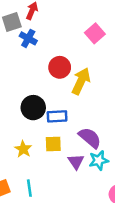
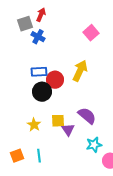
red circle: (60, 67) -> (55, 80), moved
blue rectangle: (57, 116) -> (39, 72), moved
cyan star: (99, 160) -> (94, 145), moved
purple triangle: (76, 162) -> (68, 130), moved

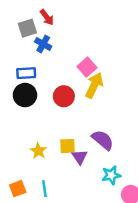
red arrow: (41, 15) -> (47, 17), turned 120
pink square: (91, 33) -> (87, 67), moved
blue rectangle: (39, 72) -> (26, 73), moved
black circle: (42, 92) -> (25, 95), moved

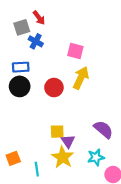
pink square: (87, 67) -> (75, 51), moved, turned -35
purple semicircle: (103, 140) -> (103, 129), moved
yellow star: (38, 151) -> (63, 157), moved, size x1.5
orange square: (18, 189) -> (13, 158), moved

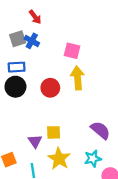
gray square: (22, 27) -> (18, 39), moved
yellow arrow: (81, 78) -> (78, 78), turned -30
purple triangle: (68, 141) -> (35, 141), moved

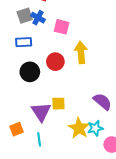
pink square: (72, 51) -> (62, 27), moved
black circle: (15, 87) -> (30, 72), moved
purple triangle: (35, 141) -> (41, 112), size x1.5
yellow star: (59, 159) -> (79, 128), moved

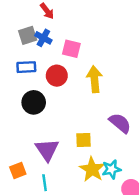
red circle: (55, 62) -> (57, 76), moved
purple semicircle: (102, 102) -> (120, 123), moved
yellow square: (58, 104) -> (84, 140), moved

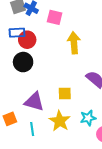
red circle: (57, 76) -> (27, 40), moved
purple triangle: (47, 150) -> (34, 102), turned -40
yellow star: (92, 169) -> (60, 121), moved

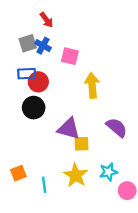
purple triangle: (34, 102) -> (69, 129), moved

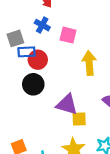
gray square: (28, 43) -> (15, 38), moved

